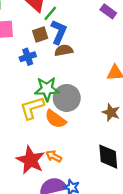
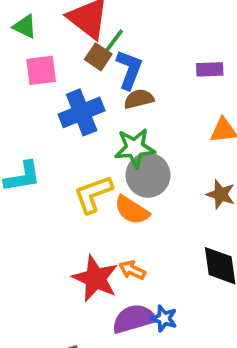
purple rectangle: (108, 11) -> (210, 69), moved, turned -35
brown square: (40, 35) -> (98, 57), moved, turned -35
blue cross: (28, 57) -> (82, 112), size x1.6
green star: (47, 89) -> (135, 148), moved

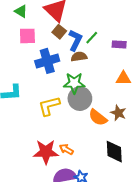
green line: (114, 41) -> (92, 38), moved
orange semicircle: (132, 210) -> (98, 117), moved
red star: (95, 278) -> (46, 152), turned -30

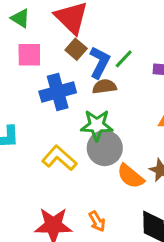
yellow L-shape: (49, 106) -> (59, 158), turned 55
orange arrow: (66, 149) -> (97, 221), moved, turned -152

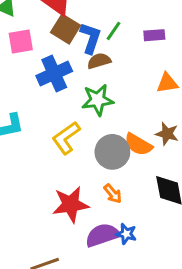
brown square: (76, 49) -> (66, 29), size x1.4
gray circle: (105, 148) -> (112, 152), moved
yellow L-shape: (59, 158) -> (66, 138), turned -68

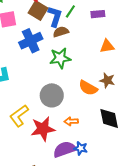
yellow L-shape: (66, 138) -> (19, 116), moved
gray circle: (112, 152) -> (52, 95), moved
orange arrow: (113, 194) -> (71, 121), turned 128

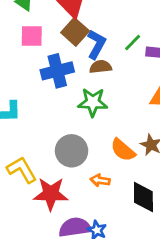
green line: (70, 11) -> (133, 42), moved
yellow L-shape: (19, 116) -> (22, 170), turned 85
orange arrow: (71, 121) -> (100, 180), moved

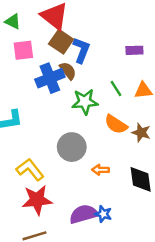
green line: (133, 42) -> (116, 89), moved, turned -70
brown semicircle: (101, 67) -> (68, 71), moved, turned 66
orange semicircle: (123, 150) -> (116, 124), moved
red star: (51, 194) -> (37, 200), moved

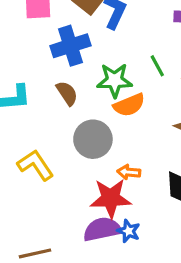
brown semicircle: (68, 71) -> (67, 93), moved
orange semicircle: (116, 124) -> (129, 105), moved, turned -60
red star: (37, 200) -> (111, 198), moved

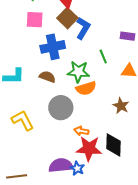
green line: (157, 66) -> (103, 57), moved
brown semicircle: (67, 93) -> (47, 77), turned -42
red star: (111, 198) -> (89, 149), moved

